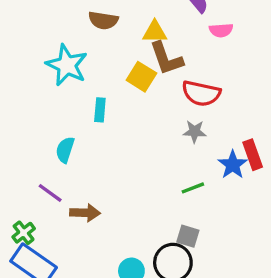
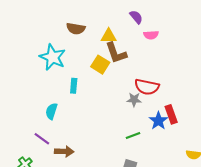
red semicircle: (201, 93) -> (147, 87), moved

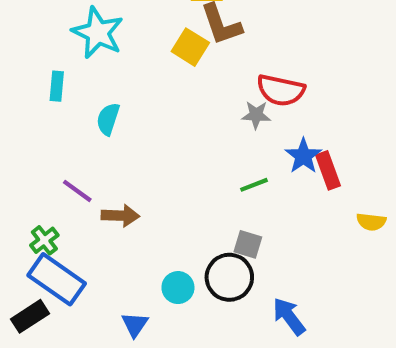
cyan rectangle: (74, 86) -> (57, 86), moved
cyan semicircle: (51, 111) -> (108, 119), moved
red rectangle: (171, 114) -> (328, 170), moved

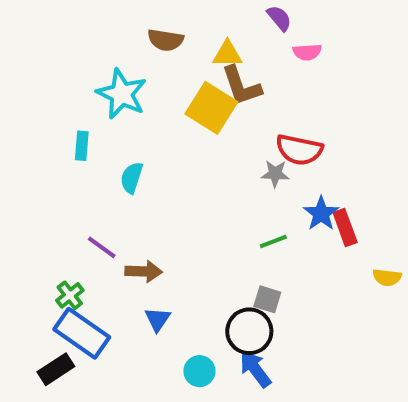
yellow square: (190, 47) -> (211, 108), size x1.4
cyan circle: (178, 288) -> (199, 371), moved
blue arrow: (289, 316) -> (255, 369), moved
blue triangle: (135, 325) -> (158, 319), moved

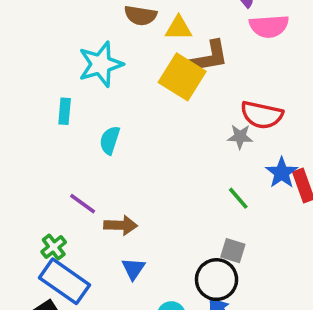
pink semicircle: (307, 52) -> (269, 26), size x1.5
yellow triangle: (227, 54) -> (179, 28), moved
brown L-shape: (241, 86) -> (209, 57), turned -81
cyan star: (122, 94) -> (101, 64), turned 30
green line: (273, 241) -> (238, 198), turned 70

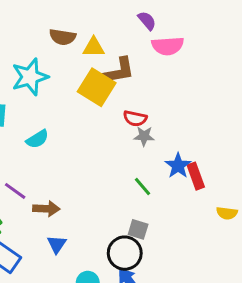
red semicircle: (262, 115) -> (135, 118), moved, size x0.7
cyan semicircle: (110, 140) -> (37, 139), turned -140

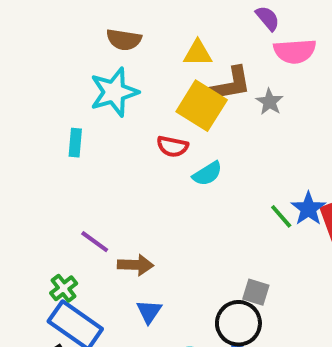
brown semicircle: (63, 37) -> (124, 40), moved
red semicircle: (135, 118) -> (172, 146), moved
gray star: (144, 136) -> (270, 102), moved, turned 30
cyan semicircle: (37, 139) -> (207, 174), moved
green line: (142, 186) -> (281, 216), moved

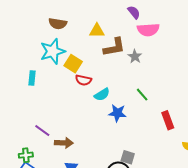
yellow square: (202, 106) -> (73, 64), moved, size x0.7
blue star: (308, 209) -> (117, 113), moved, turned -30
green line: (281, 216) -> (142, 95), moved
green cross: (64, 288) -> (26, 155), turned 32

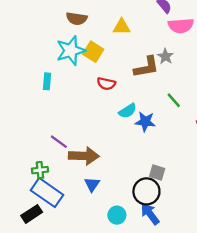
brown L-shape: (114, 47) -> (146, 67), moved
yellow square: (73, 64) -> (93, 52), moved
cyan semicircle: (102, 95) -> (128, 111), moved
brown arrow: (64, 143) -> (84, 156), size x1.4

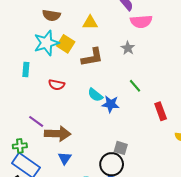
brown L-shape: (146, 67) -> (92, 57), moved
red semicircle: (106, 84) -> (57, 85), moved
cyan semicircle: (128, 111) -> (95, 95), turned 70

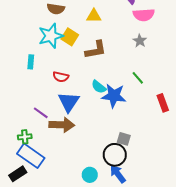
gray star: (128, 48) -> (140, 41), moved
blue star: (111, 104) -> (114, 96), size x1.4
blue triangle: (65, 158) -> (69, 102), moved, size x1.6

